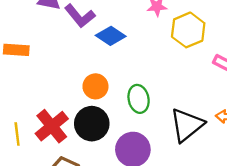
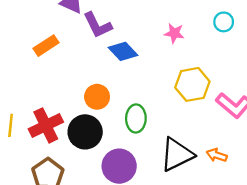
yellow hexagon: (188, 30) -> (192, 84), moved
orange rectangle: (16, 50) -> (46, 46), moved, turned -50

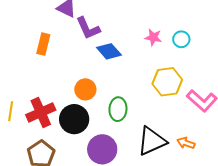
cyan circle: (224, 22) -> (181, 39), moved
orange rectangle: (46, 46) -> (43, 44), turned -45

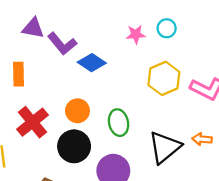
red cross: (41, 112) -> (33, 122), moved

